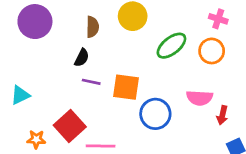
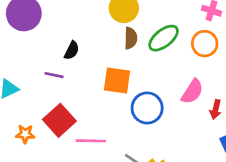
brown semicircle: (92, 27) -> (131, 38), moved
purple line: (91, 82) -> (54, 75), moved
pink semicircle: (200, 98) -> (192, 92), turned -60

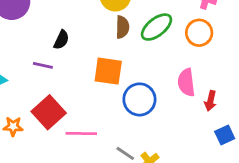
pink semicircle: (192, 92) -> (186, 82), turned 140

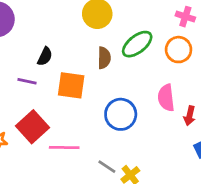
brown semicircle: (122, 27) -> (104, 58), moved
orange square: (108, 71) -> (71, 85), moved

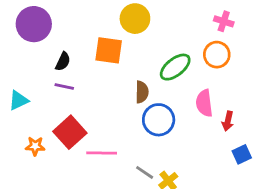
green ellipse: (137, 44) -> (175, 67), moved
black semicircle: (45, 56) -> (63, 62), moved
brown semicircle: (104, 58) -> (142, 92), moved
orange square: (71, 85) -> (109, 50), moved

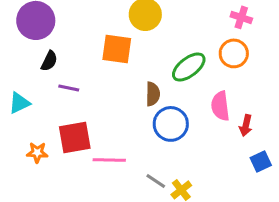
black semicircle: (63, 62) -> (49, 61), moved
red square: (70, 132) -> (75, 137), turned 32

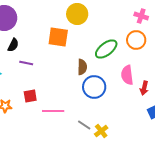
red square: (75, 137) -> (30, 96), size x0.6

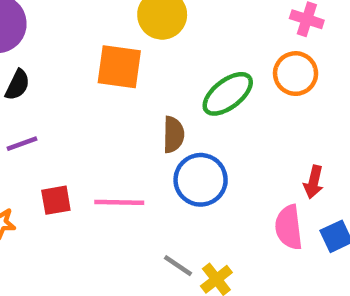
purple line: (26, 63) -> (22, 144), moved, turned -32
pink semicircle: (127, 75) -> (289, 227), moved
pink line: (53, 111) -> (119, 202), moved

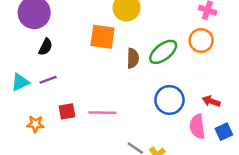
brown semicircle: (173, 135) -> (133, 58), moved
blue circle: (201, 180) -> (169, 100), moved
red arrow: (314, 182) -> (211, 101), turned 96

